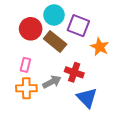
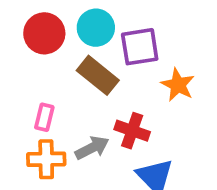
purple square: (78, 26) -> (140, 47), turned -30
red circle: (31, 29) -> (44, 33), moved

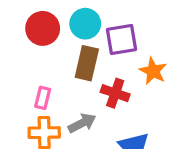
brown rectangle: (98, 75) -> (87, 63), turned 64
red cross: (132, 131) -> (115, 93), moved

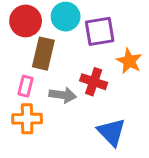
brown rectangle: (87, 63) -> (43, 54), moved
gray arrow: (82, 123) -> (63, 95), moved, turned 35

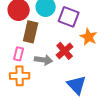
purple square: (100, 31) -> (69, 17), turned 30
red cross: (94, 82) -> (65, 51), turned 30

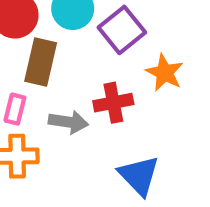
purple square: (69, 17) -> (122, 30), turned 30
red cross: (65, 51) -> (113, 103), turned 30

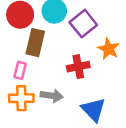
gray arrow: (68, 122) -> (52, 96), moved

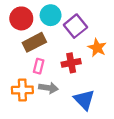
brown rectangle: (35, 43) -> (34, 42), turned 50
pink rectangle: (20, 70) -> (39, 66), moved

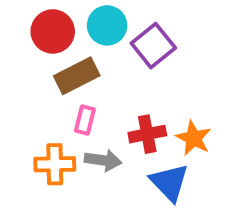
orange star: (97, 48) -> (194, 138), moved
red cross: (71, 63) -> (147, 134), moved

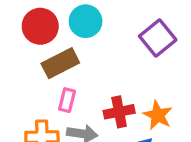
purple square: (153, 46) -> (158, 38), moved

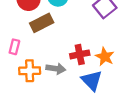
pink rectangle: (67, 100) -> (14, 47), moved

